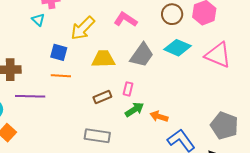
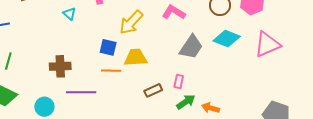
cyan triangle: (38, 20) -> (69, 14), moved
pink triangle: (218, 55) -> (267, 44), turned -44
yellow trapezoid: (103, 59) -> (136, 58), moved

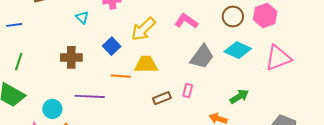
blue square: (108, 47) -> (112, 46), moved, turned 30
brown cross: (60, 66) -> (71, 57), moved
green arrow: (186, 102) -> (239, 96), moved

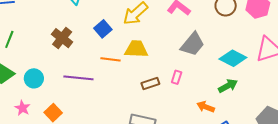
cyan diamond: (238, 50) -> (233, 58), moved
brown cross: (71, 57) -> (62, 38), turned 35
cyan circle: (52, 109) -> (34, 78), moved

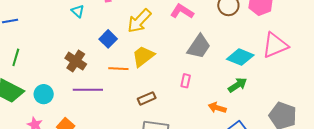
brown cross: (62, 38) -> (76, 61), moved
yellow trapezoid: (136, 49) -> (143, 56), turned -35
brown rectangle: (150, 83) -> (147, 98), moved

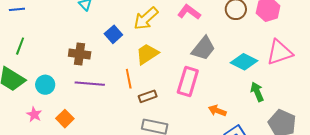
brown cross: (76, 61) -> (80, 54), turned -30
orange line: (118, 69) -> (129, 79), moved, turned 72
pink rectangle: (186, 81) -> (188, 82), size x2.0
green arrow: (238, 85) -> (257, 92), moved, turned -84

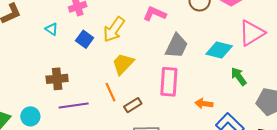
blue square: (113, 34) -> (85, 39), moved

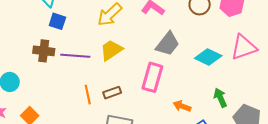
blue square: (85, 39) -> (57, 21), moved, turned -30
green arrow: (239, 76) -> (220, 98), moved
orange line: (110, 92) -> (88, 95), moved
purple line: (74, 105) -> (75, 56), moved

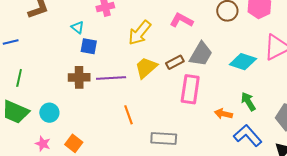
brown rectangle: (112, 93) -> (175, 62), moved
green arrow: (220, 98) -> (248, 102), moved

